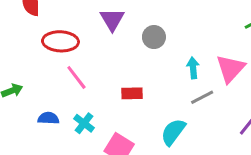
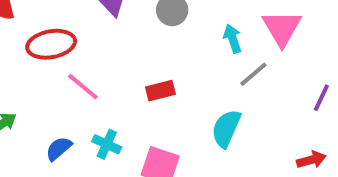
blue semicircle: (48, 118) -> (59, 149), turned -30

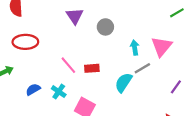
red ellipse: (51, 44) -> (25, 42), moved
pink line: (83, 87) -> (68, 65), moved
cyan semicircle: (226, 129) -> (123, 82), moved

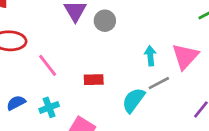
gray circle: (105, 27) -> (105, 21), moved
pink line: (68, 65) -> (48, 65), moved
cyan cross: (59, 92) -> (49, 107), turned 32

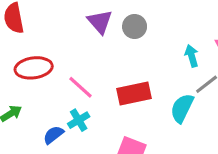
red rectangle: (94, 80) -> (134, 94), size x1.5
cyan cross: (49, 107) -> (79, 120), moved

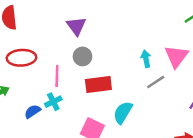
gray circle: (135, 26) -> (82, 56), moved
pink line: (80, 87) -> (57, 76), turned 45
cyan semicircle: (182, 108) -> (123, 113), moved

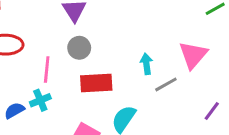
cyan arrow: (146, 59) -> (146, 64), moved

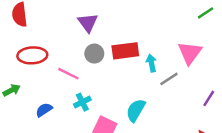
pink line: (47, 69) -> (68, 74), turned -65
red rectangle: (96, 83) -> (125, 51), moved
cyan cross: (40, 100) -> (82, 102), moved

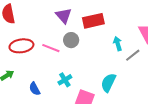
red rectangle: (125, 51) -> (93, 21), moved
pink line: (68, 74) -> (51, 48), moved
blue semicircle: (44, 110) -> (35, 89), turned -80

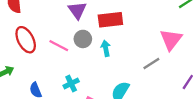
cyan arrow: (118, 44) -> (106, 48), moved
red ellipse: (21, 46) -> (26, 40), turned 65

